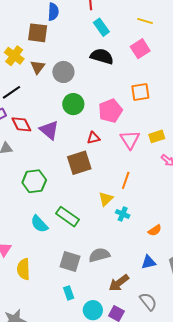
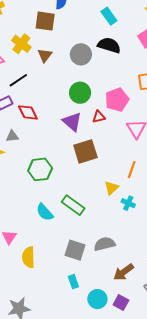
gray circle: (63, 72) -> (81, 54), moved
purple triangle: (49, 130) -> (72, 122), moved
red triangle: (93, 138) -> (99, 117), moved

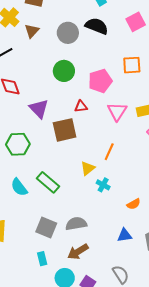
red triangle: (99, 117) -> (81, 106), moved
purple triangle: (72, 122) -> (39, 109), moved
brown arrow: (124, 272) -> (78, 252), moved

